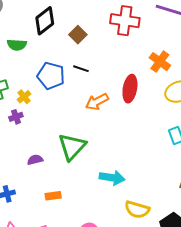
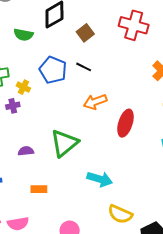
red ellipse: (130, 89) -> (125, 123), moved
yellow cross: (24, 97) -> (23, 87), turned -32

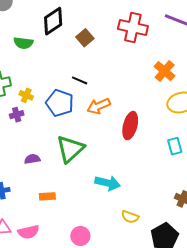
black line: (84, 67) -> (80, 80), moved
blue pentagon: (53, 70) -> (60, 103), moved
yellow semicircle: (120, 214) -> (130, 217), size x0.7

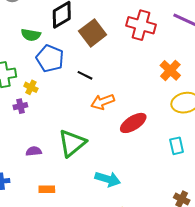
brown square: (85, 38) -> (93, 33), size x1.5
blue pentagon: (60, 103) -> (50, 59), moved
red ellipse: (130, 126) -> (133, 123), turned 40

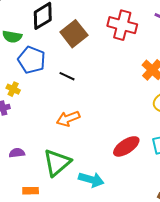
orange arrow: (103, 102) -> (68, 119), moved
red ellipse: (133, 123) -> (126, 146), moved
green triangle: (72, 143) -> (57, 163), moved

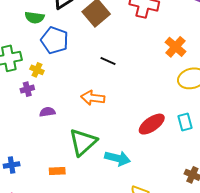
black line: (67, 76) -> (108, 61), moved
orange arrow: (68, 119) -> (93, 98), turned 30
purple semicircle: (17, 153) -> (47, 112), moved

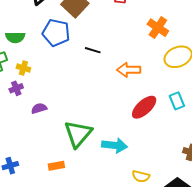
green semicircle: (35, 17) -> (15, 37), moved
blue pentagon: (55, 40) -> (56, 33), moved
orange arrow: (93, 98) -> (129, 70), moved

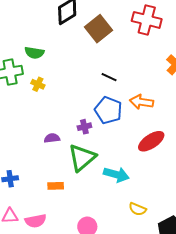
blue pentagon: (56, 33) -> (108, 110), moved
purple cross: (16, 88) -> (84, 127), moved
purple semicircle: (39, 108) -> (52, 138), moved

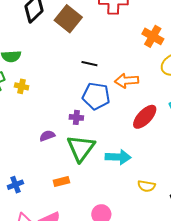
purple cross: (84, 127) -> (76, 117), turned 32

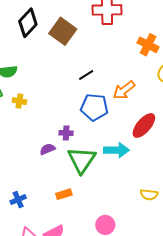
black line: (89, 64) -> (86, 75), turned -42
orange arrow: (127, 81) -> (124, 90), turned -30
purple cross: (76, 117) -> (66, 133), moved
cyan arrow: (118, 157) -> (116, 150), moved

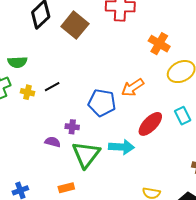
black line: (86, 75) -> (52, 87), moved
purple semicircle: (47, 149) -> (53, 142), turned 35

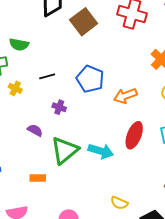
yellow cross: (27, 92) -> (15, 88), moved
blue pentagon: (102, 103) -> (90, 79), moved
red ellipse: (150, 124) -> (134, 135), turned -36
purple cross: (72, 127) -> (59, 107), moved

